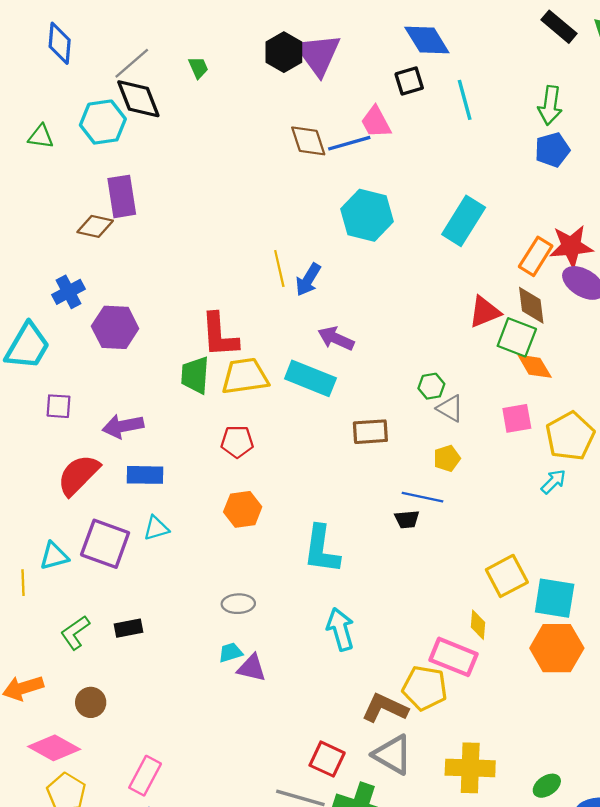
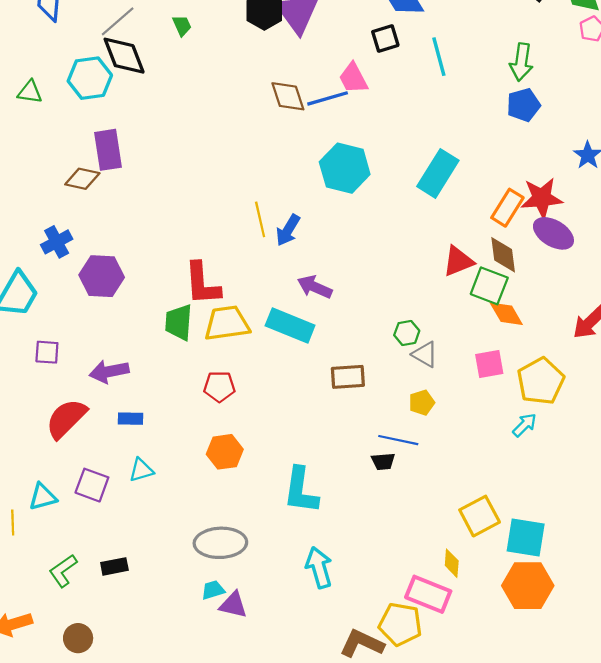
blue rectangle: (145, 475) -> (130, 419), size x0.7
purple square: (105, 544) -> (92, 485), size x0.7
gray ellipse: (238, 604) -> (220, 543), size x1.6

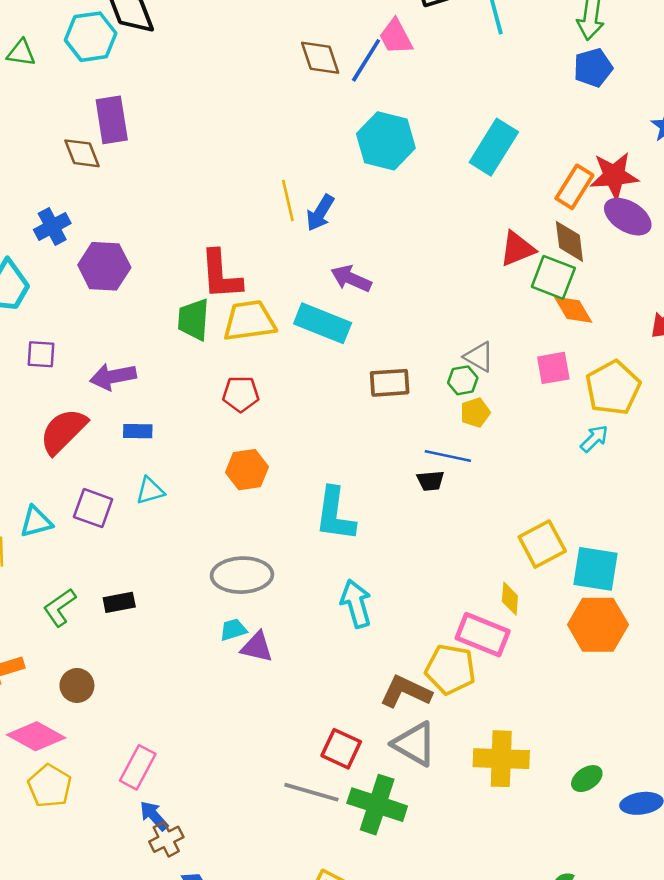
blue line: (328, 98) -> (366, 60), turned -42
brown diamond: (82, 179) -> (82, 153), turned 56
green hexagon: (407, 333) -> (463, 380), moved

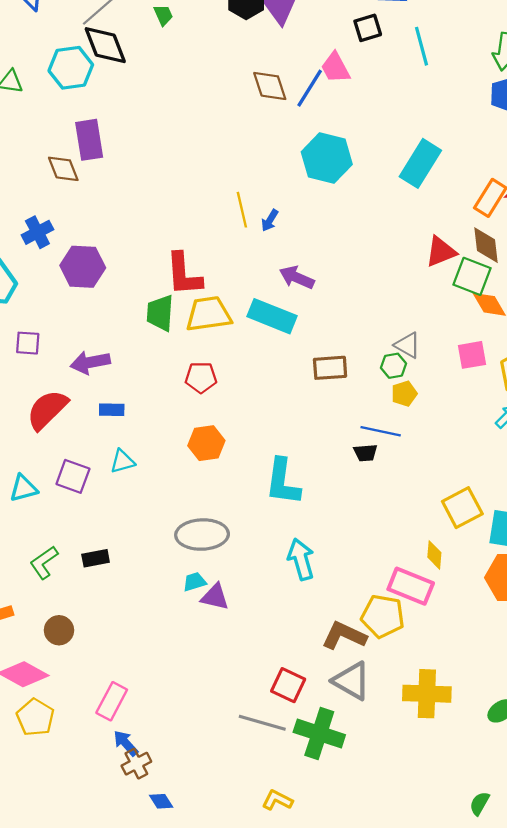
blue arrow: (320, 213) -> (270, 220), size x0.7

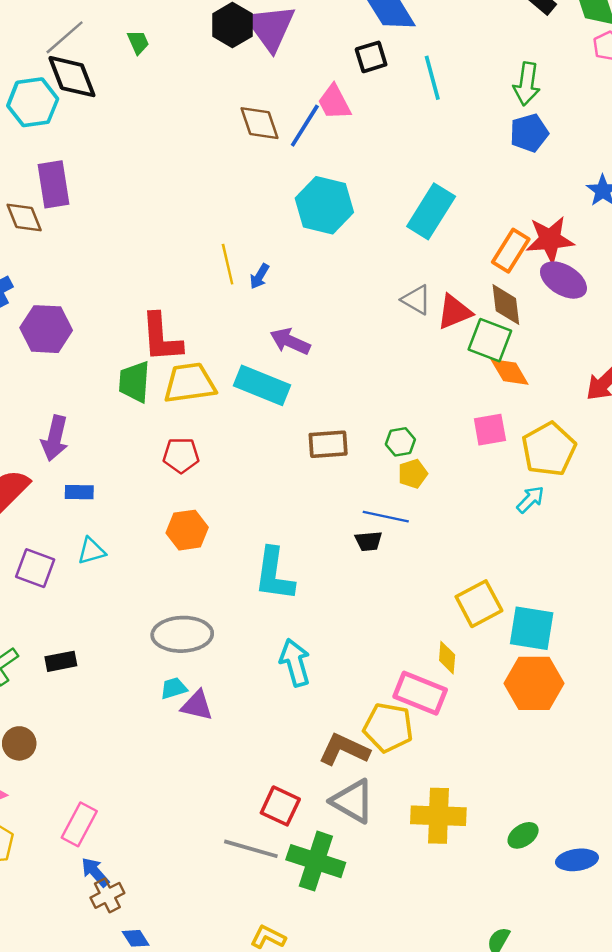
gray triangle: (407, 345) -> (416, 300), moved
purple arrow: (90, 362) -> (55, 438), turned -66

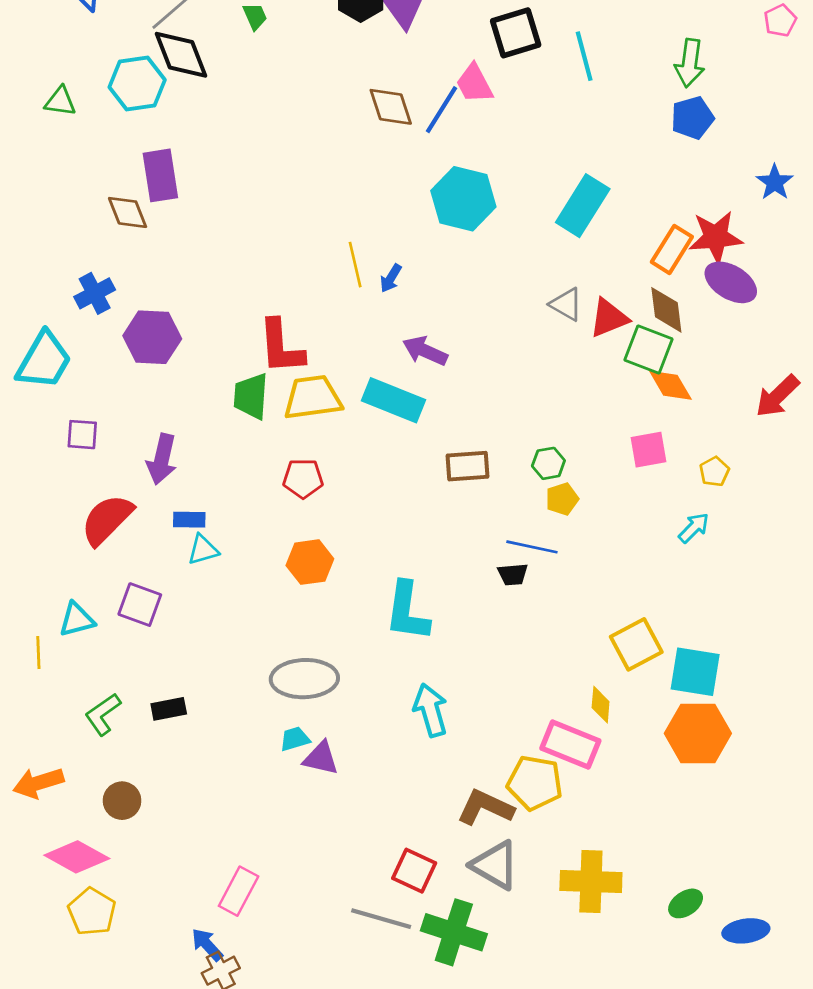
black square: (371, 57) -> (516, 33), size x1.4
yellow pentagon: (549, 449) -> (714, 472), size x0.5
cyan triangle: (92, 551) -> (203, 550), moved
pink rectangle: (79, 824) -> (239, 891), moved

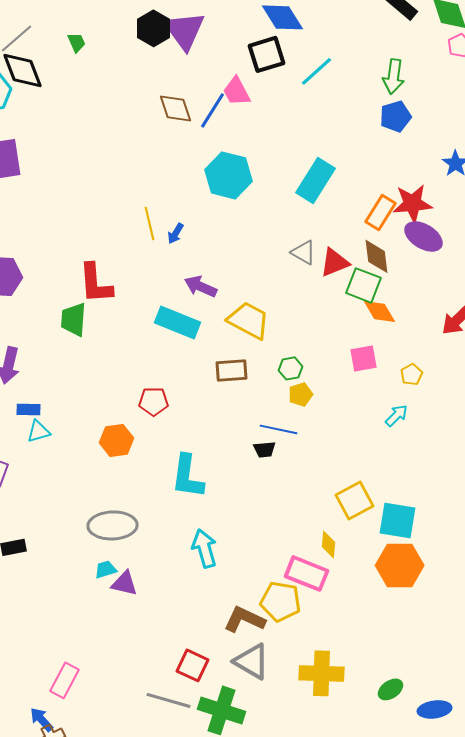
cyan line: (584, 56) -> (316, 71), turned 63
yellow trapezoid: (313, 398) -> (248, 320), moved, turned 36
red pentagon: (303, 478) -> (154, 401), moved

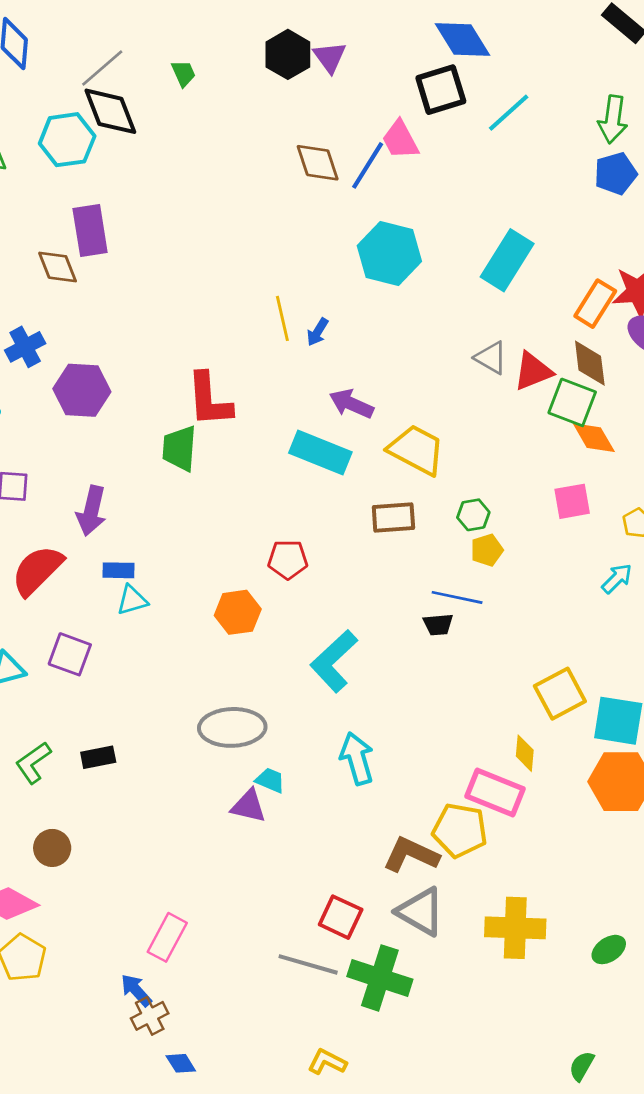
purple triangle: (184, 30) -> (330, 57), size x0.6
cyan L-shape: (188, 476) -> (334, 661), turned 39
cyan trapezoid: (106, 569) -> (270, 780), moved, turned 40

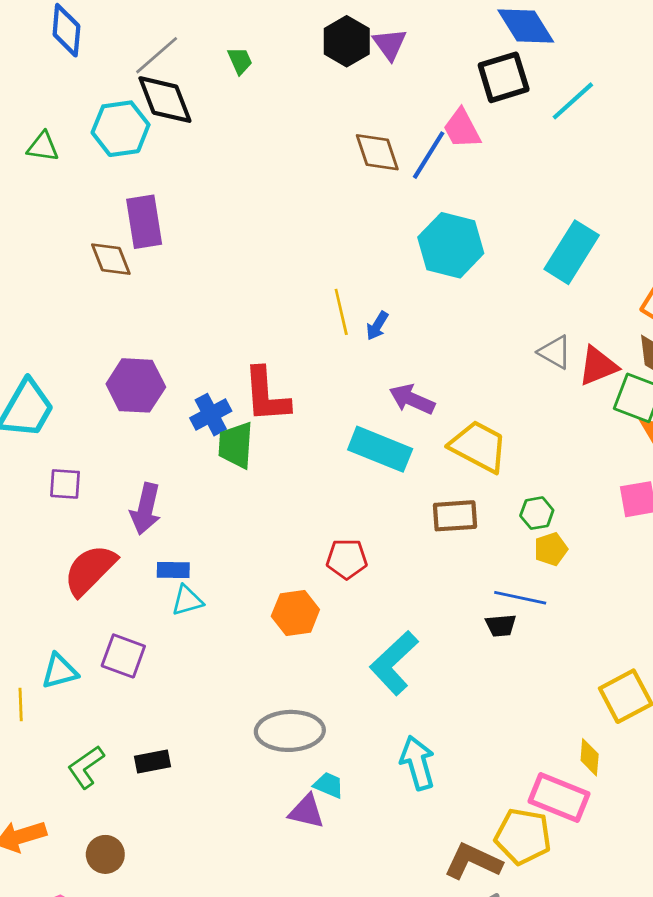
blue cross: (25, 347) -> (211, 415), moved

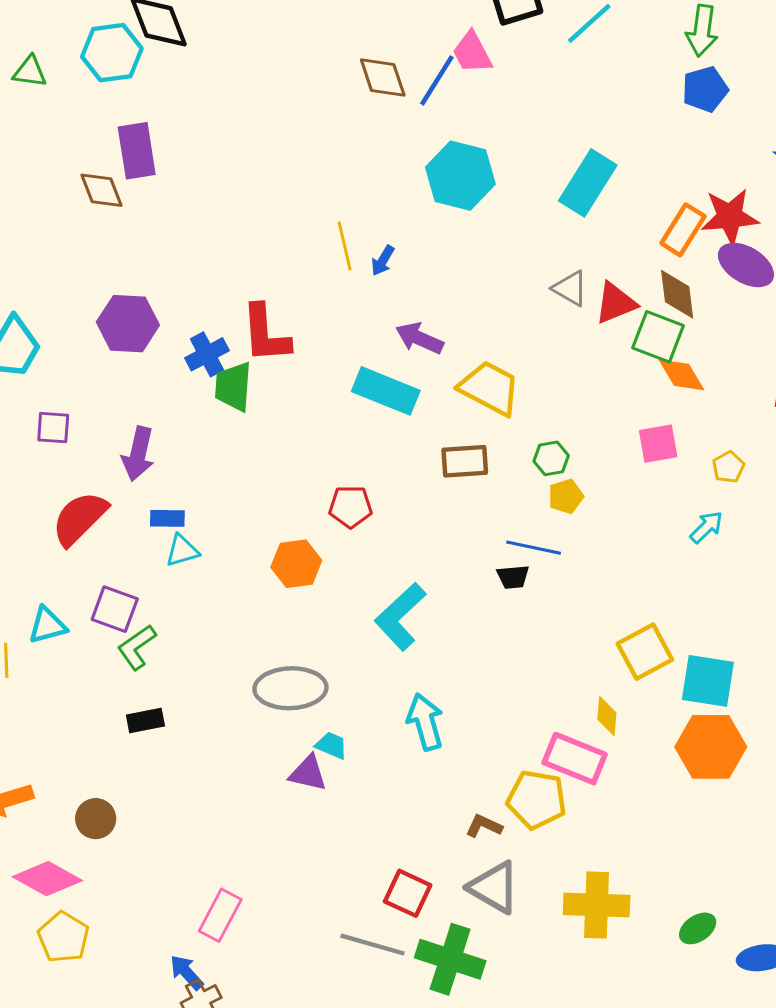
green L-shape: (86, 767) -> (137, 647), moved
brown L-shape: (473, 861) -> (484, 826), size x0.6

